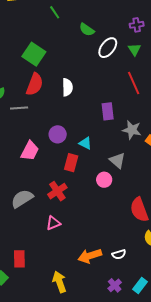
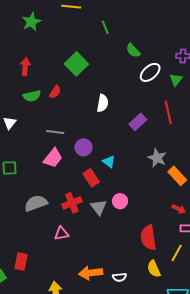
red semicircle: (35, 84) -> (55, 92), moved, size x0.6
gray line: (19, 108) -> (55, 132), moved
purple rectangle: (108, 111) -> (138, 122), moved, turned 42
gray triangle: (117, 160) -> (99, 207), moved
red rectangle: (71, 163) -> (91, 178), turned -60

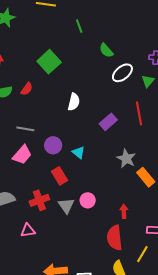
cyan triangle: (109, 162) -> (79, 152), moved
red arrow: (179, 209) -> (124, 211), moved, turned -120

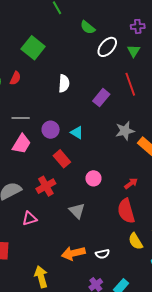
gray star: (126, 158) -> (125, 131), turned -30
gray triangle: (66, 206) -> (77, 211), moved
red arrow: (124, 211) -> (131, 183), turned 64
pink triangle: (28, 230) -> (29, 219), moved

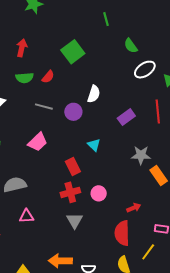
gray line: (21, 118) -> (44, 107), moved
purple circle: (51, 130) -> (73, 112), moved
red cross: (46, 186) -> (70, 192), moved

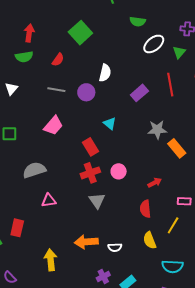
green semicircle: (131, 46) -> (138, 21), turned -42
green semicircle: (25, 78) -> (24, 57), moved
red semicircle: (122, 233) -> (145, 209), size x0.7

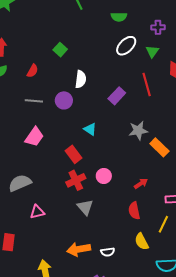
green semicircle: (138, 21) -> (119, 17), moved
green square: (80, 33) -> (60, 50), moved, size x0.6

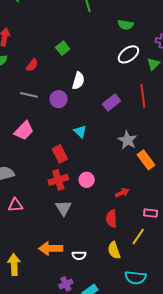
gray star: (138, 131) -> (128, 140), turned 30

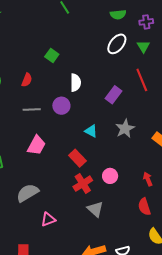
green semicircle: (126, 25) -> (118, 15), moved
gray star: (128, 140) -> (125, 129), moved, turned 30
red arrow: (122, 193) -> (148, 179), turned -72

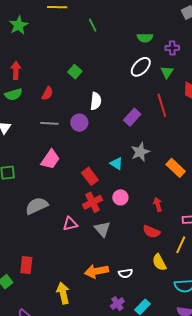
cyan triangle: (91, 131) -> (116, 164), moved
red semicircle: (144, 207) -> (151, 232), turned -54
pink triangle: (48, 219) -> (70, 224), moved

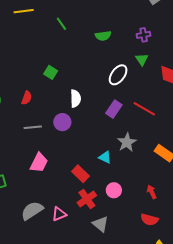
green semicircle: (145, 38) -> (103, 36), moved
white ellipse: (141, 67) -> (118, 75), moved
red line: (162, 105) -> (144, 109), moved, turned -35
pink triangle: (70, 224) -> (59, 214), moved

